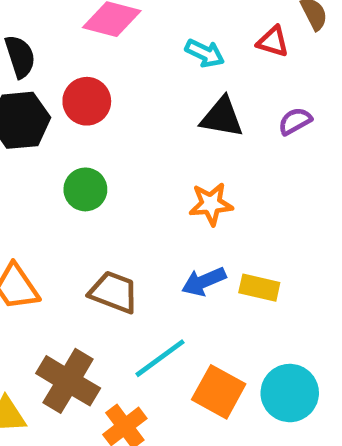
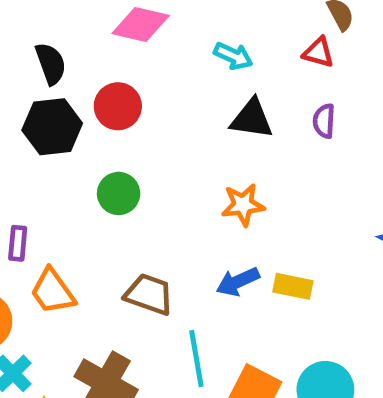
red triangle: (273, 42) -> (318, 52), moved
purple semicircle: (295, 121) -> (324, 121), turned -56
cyan line: (160, 358) -> (196, 358), turned -62

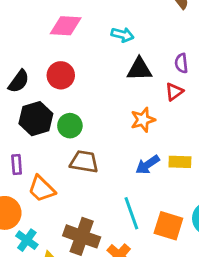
red triangle: (318, 52) -> (174, 92), moved, turned -42
black semicircle: (51, 64) -> (19, 81), moved, turned 65
black hexagon: (52, 127) -> (36, 119), moved
brown trapezoid: (149, 294) -> (84, 162), moved

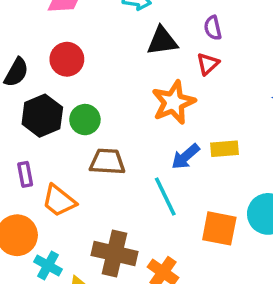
orange star: (143, 120) -> (173, 102), size x1.4
cyan line: (131, 213) -> (165, 196), moved

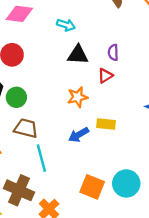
orange star: (173, 102) -> (78, 97), size x0.7
yellow rectangle: (224, 149) -> (106, 124), moved
cyan line: (165, 196) -> (41, 158), moved

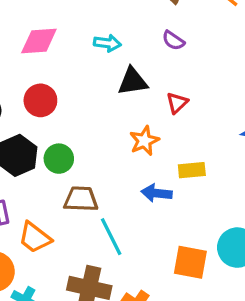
purple semicircle: (113, 52) -> (173, 40), moved, turned -42
blue arrow: (79, 135) -> (157, 193), turned 48

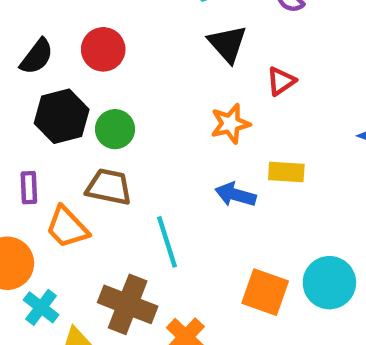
black triangle: (133, 81) -> (227, 44), turned 48
brown trapezoid: (81, 199) -> (109, 187), moved

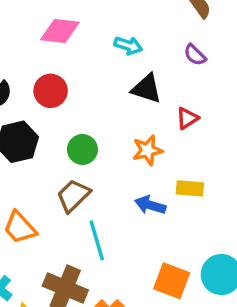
black triangle: (227, 44) -> (147, 89), turned -32
green circle: (115, 129) -> (82, 149), moved
brown trapezoid: (109, 187) -> (73, 196), moved, turned -57

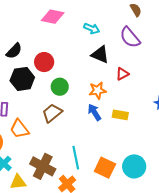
purple semicircle: (195, 55) -> (130, 37), size x1.6
red circle: (51, 91) -> (44, 62), moved
blue arrow: (150, 205) -> (94, 112), moved, turned 36
cyan line: (97, 240) -> (76, 158), moved

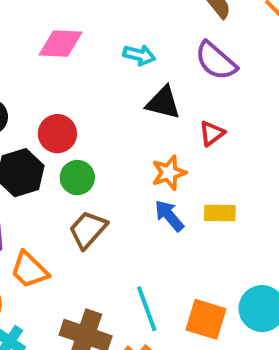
green circle: (60, 87) -> (77, 178), moved

